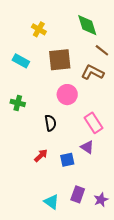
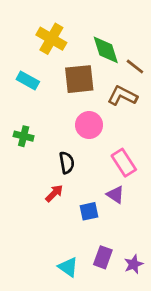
green diamond: (87, 25) -> (106, 50), moved
yellow cross: (39, 29) -> (51, 39), size x1.5
red arrow: (41, 156) -> (54, 193), moved

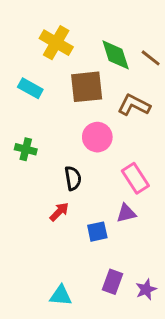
brown line: (135, 67) -> (151, 58), moved
purple triangle: (115, 195) -> (126, 213), turned -48
cyan triangle: (68, 267) -> (61, 296), moved, turned -30

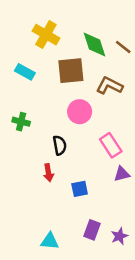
red arrow: (59, 212) -> (48, 173), turned 126
purple triangle: (126, 213) -> (122, 174), moved

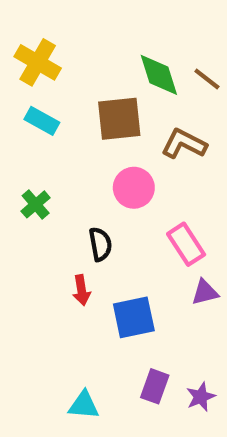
yellow cross: (46, 35) -> (38, 62), moved
green cross: (21, 122) -> (36, 204), turned 35
blue square: (80, 189) -> (134, 317), size x1.5

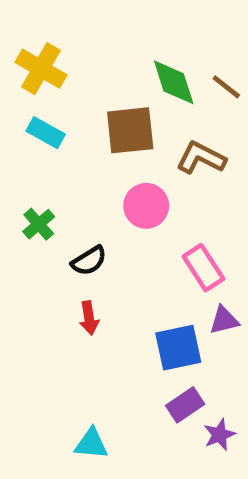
black semicircle: (100, 244) -> (89, 261), moved, turned 68
blue square: (134, 317) -> (178, 348), moved
purple rectangle: (155, 386) -> (185, 405), moved, turned 36

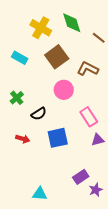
yellow cross: (41, 69) -> (41, 28), moved
green diamond: (174, 82) -> (72, 23), moved
brown square: (130, 130) -> (57, 57), turned -30
red arrow: (89, 318) -> (23, 139), moved, turned -64
blue square: (178, 348) -> (58, 138), moved

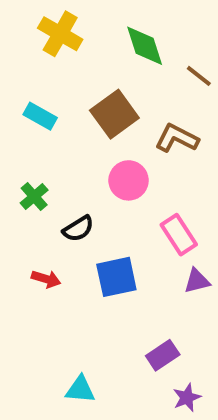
yellow cross: (41, 28) -> (60, 34), moved
purple star: (96, 190) -> (187, 397), moved

